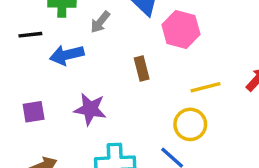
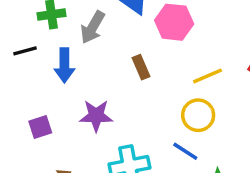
gray arrow: (100, 22) -> (93, 27), size x1.4
blue arrow: (67, 55) -> (64, 65), turned -68

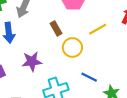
yellow circle: (198, 115) -> (72, 47), moved

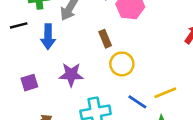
yellow line: (98, 29) -> (165, 93), moved

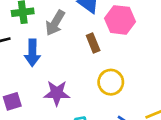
brown rectangle: (105, 39) -> (93, 43), moved

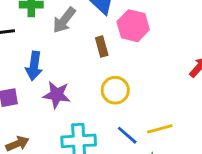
blue arrow: (32, 53) -> (34, 66), moved

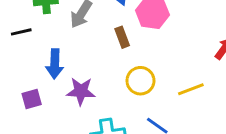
yellow line: (160, 129) -> (191, 89), moved

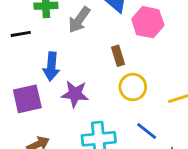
brown rectangle: (122, 37) -> (118, 56), moved
purple square: (32, 99) -> (27, 99), size x1.5

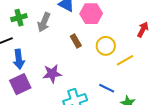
blue arrow: (51, 66) -> (19, 59), moved
yellow circle: (133, 87) -> (106, 46), moved

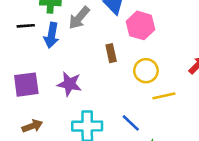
blue arrow: (19, 59) -> (51, 35), moved

